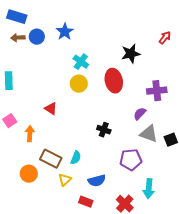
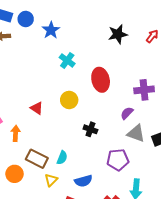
blue circle: (37, 37) -> (26, 19), moved
black star: (131, 54) -> (118, 34), moved
yellow circle: (79, 84) -> (69, 100), moved

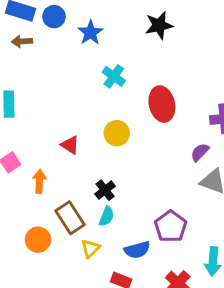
black star: (118, 34) -> (159, 25), moved
black cross: (90, 129) -> (105, 190), moved, turned 32
brown rectangle: (37, 159) -> (70, 218), turned 30
purple pentagon: (118, 160) -> (171, 227), moved, turned -30

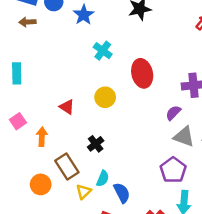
cyan semicircle: (107, 216) -> (103, 178), moved
purple pentagon: (171, 227) -> (173, 170), moved
blue semicircle: (137, 250) -> (122, 193), turned -102

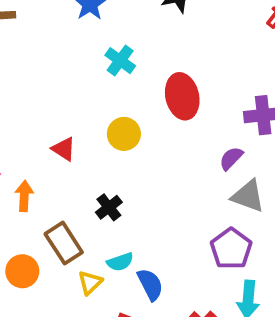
cyan semicircle: (103, 178) -> (120, 262), turned 49

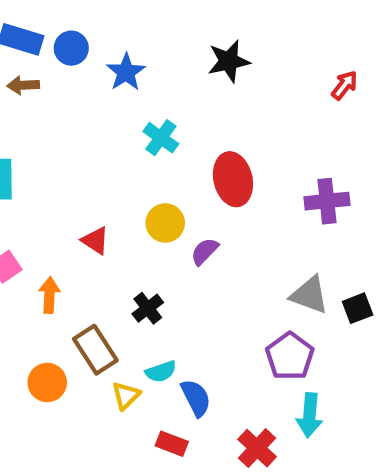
purple semicircle: (231, 158) -> (205, 251), moved

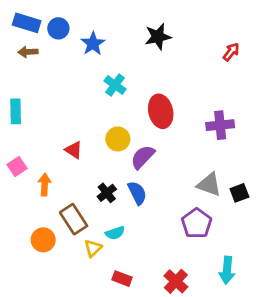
purple semicircle: (205, 251) -> (143, 157), size x1.4
blue semicircle: (196, 398) -> (137, 193), moved
cyan arrow: (309, 415) -> (227, 270), moved

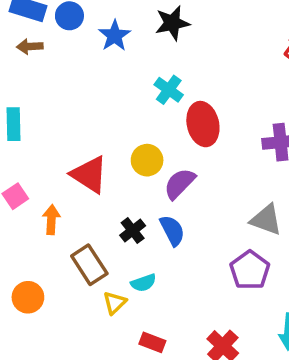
black star: (158, 37) -> (172, 23), moved
cyan cross: (115, 85) -> (169, 90), moved
red triangle: (74, 150) -> (89, 175), size x1.6
orange circle: (43, 240) -> (28, 297), moved

